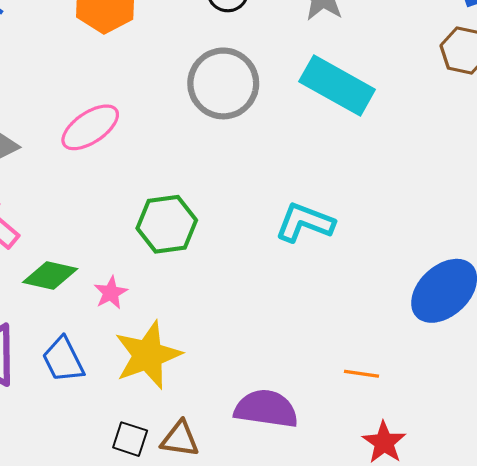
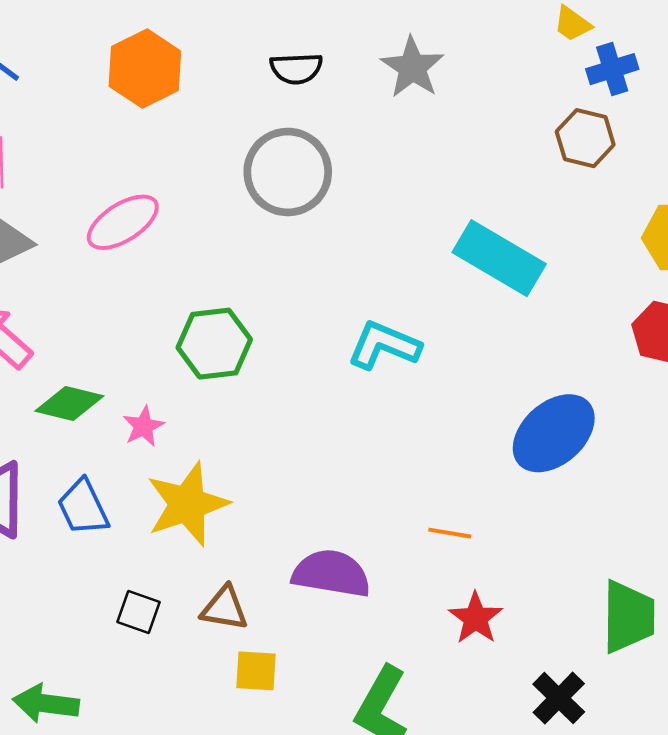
cyan rectangle: (337, 85) -> (499, 258), moved
black square: (130, 439) -> (139, 612), moved

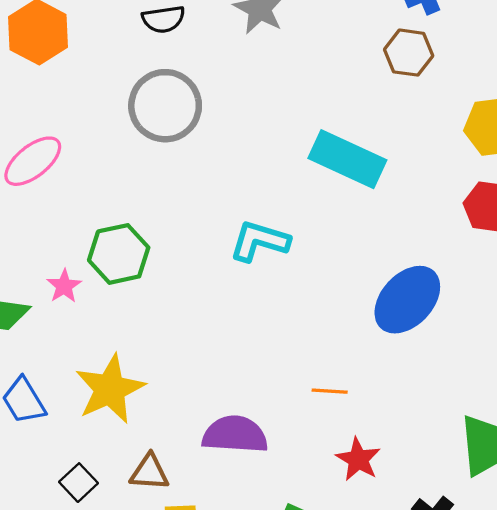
pink star: (143, 426) -> (64, 286), moved
black square: (139, 612) -> (79, 483), turned 33

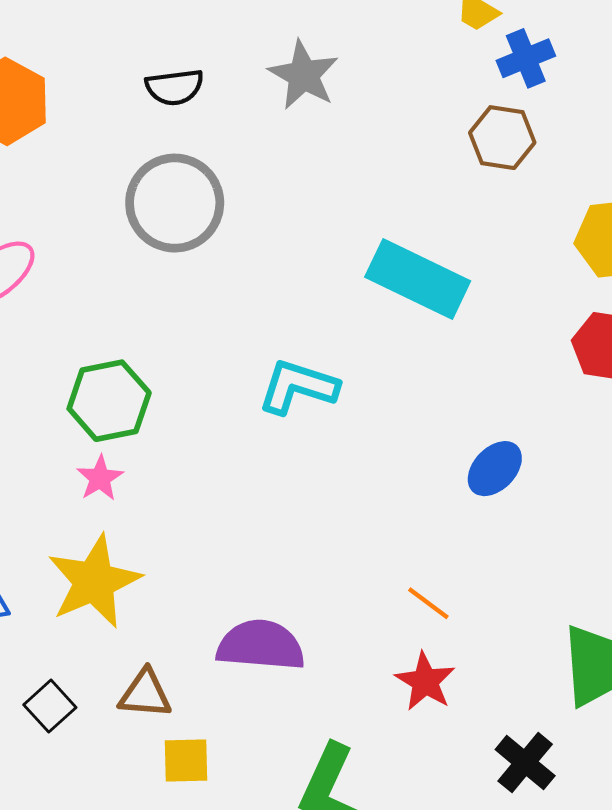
pink star: (64, 286) -> (100, 478), moved
blue ellipse: (407, 300) -> (495, 469), size x0.6
orange line: (330, 391) -> (428, 603), moved, turned 32

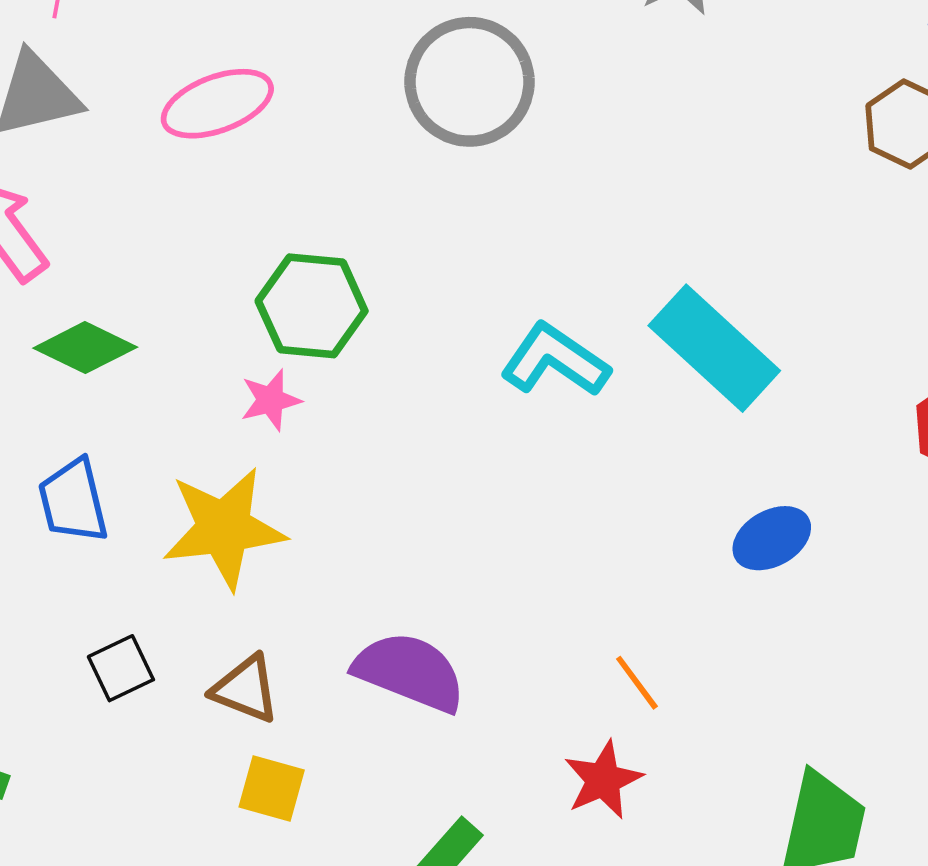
cyan rectangle: (418, 279) -> (714, 348), moved

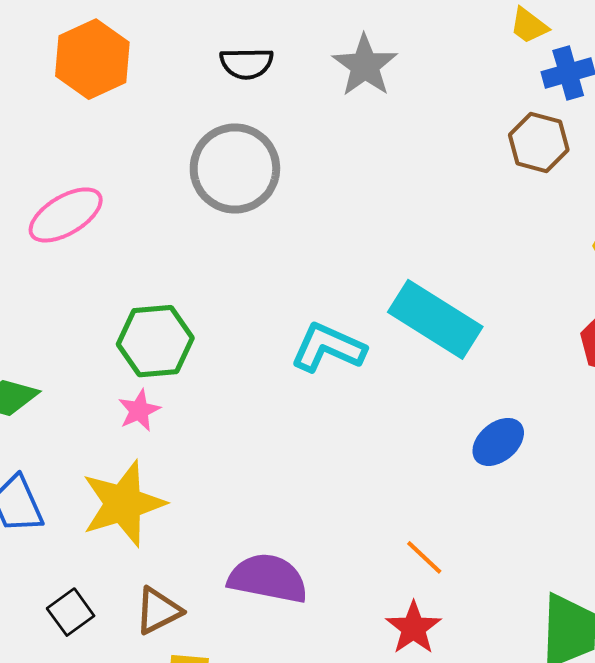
brown triangle: (246, 689) -> (158, 611), turned -38

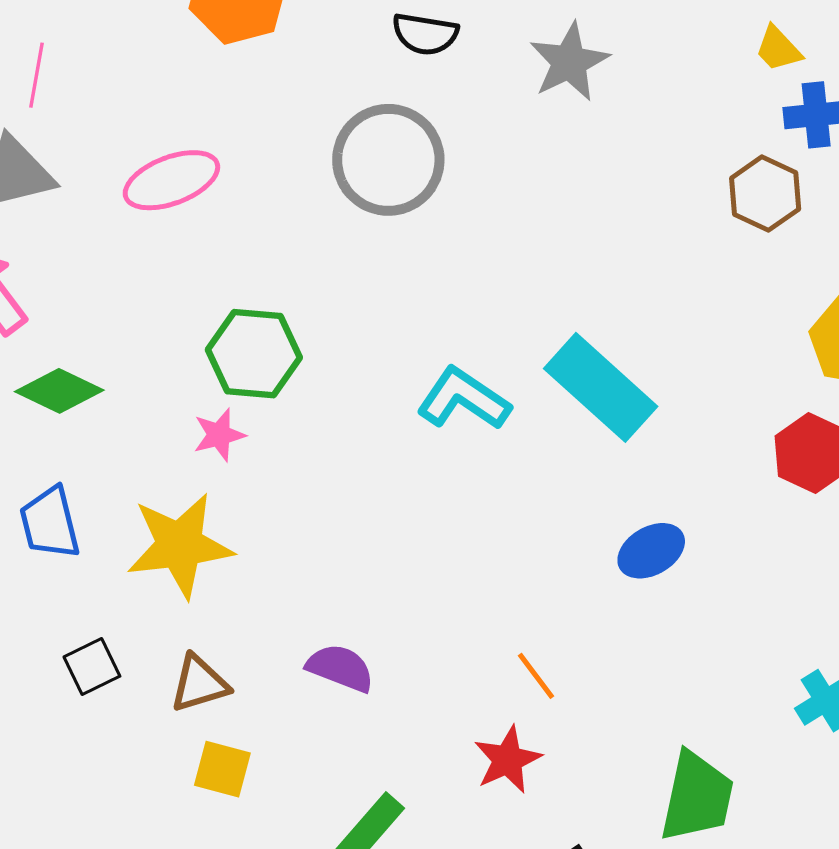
purple semicircle: (268, 578) -> (340, 668), size x0.7

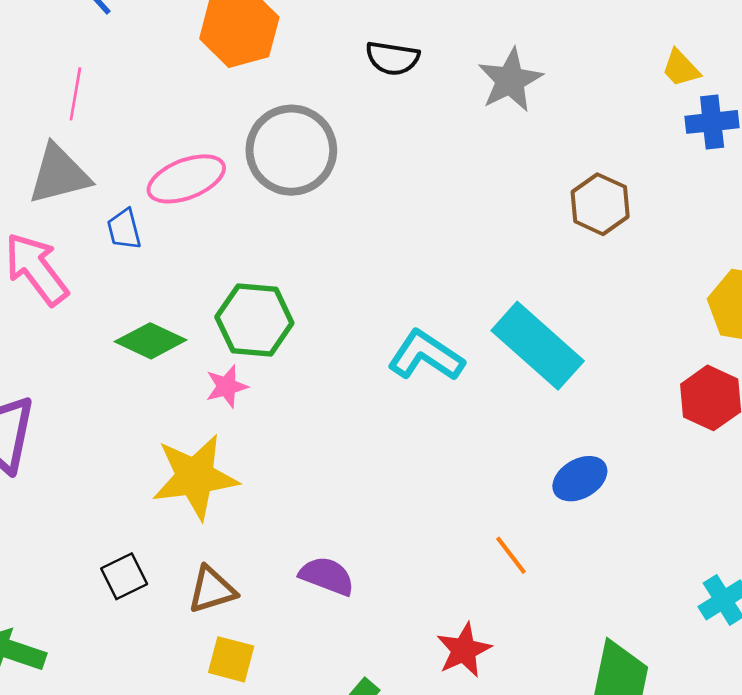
gray circle: (388, 160) -> (291, 150), moved
brown hexagon: (765, 194) -> (600, 204), moved
green diamond: (59, 391) -> (151, 341), moved
blue trapezoid: (50, 523) -> (124, 229), moved, size x0.7
orange line: (536, 676) -> (511, 555), moved

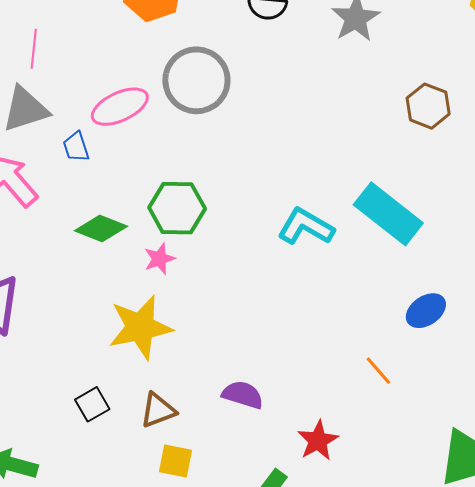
red star: (464, 650) -> (318, 441), moved

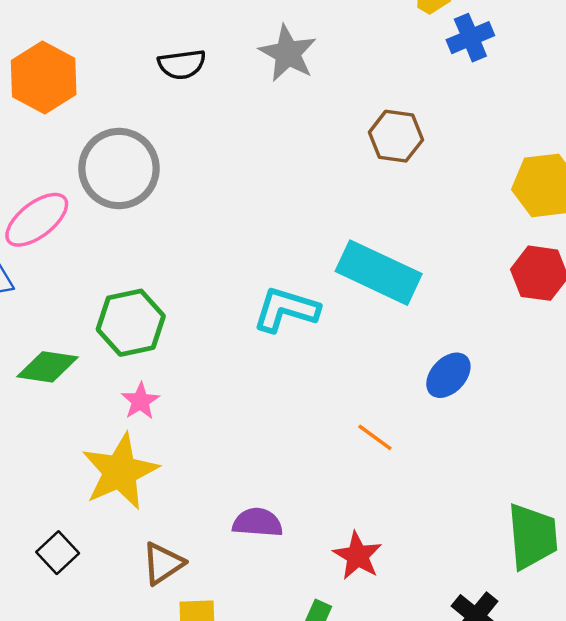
pink star: (159, 259) -> (140, 401), moved
orange line: (378, 371) -> (375, 437), moved
black square: (92, 404) -> (58, 553), moved

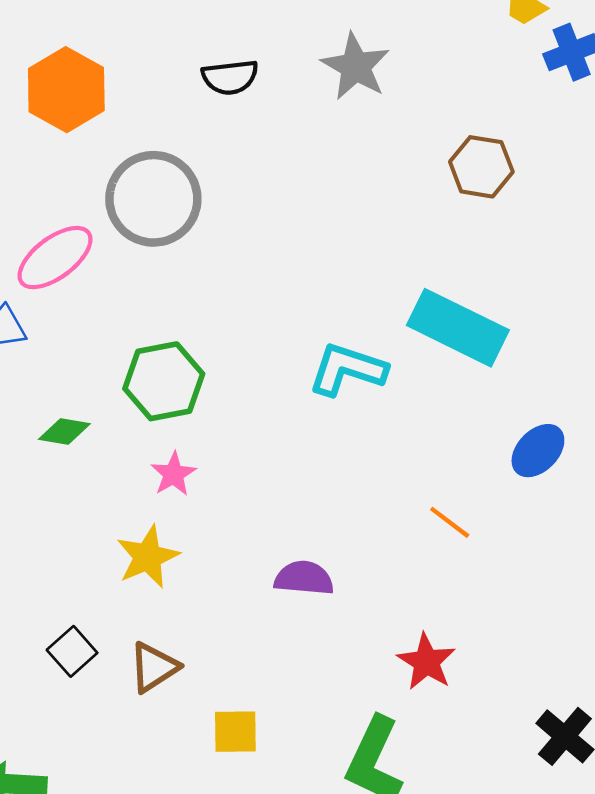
green diamond: (47, 367) -> (64, 432), size x0.7
yellow star: (120, 472) -> (148, 557), size x0.7
purple semicircle: (257, 523) -> (304, 578), moved
brown triangle: (163, 563) -> (154, 667), moved

